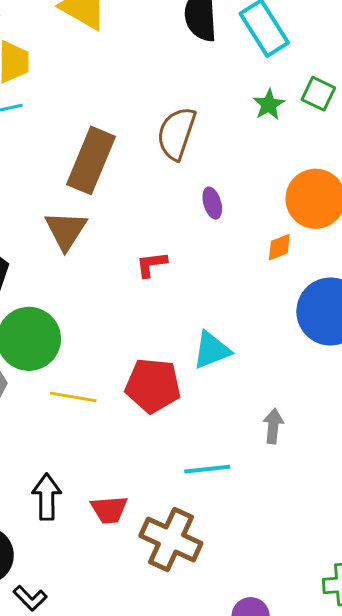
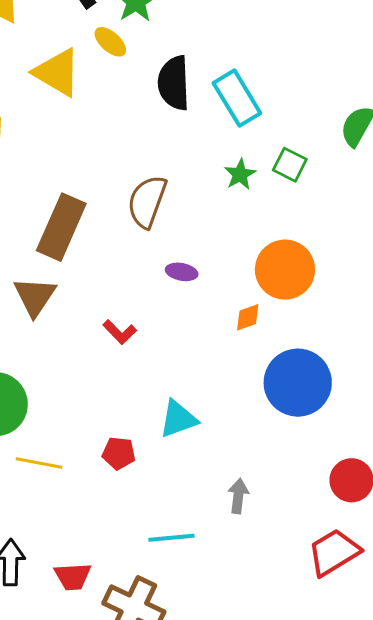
purple ellipse: (212, 203) -> (182, 272), turned -64
red L-shape: (151, 264) -> (120, 332), turned -128
red pentagon: (153, 386) -> (119, 453), size x0.6

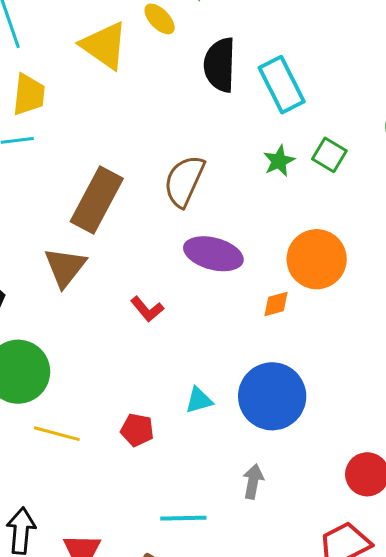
purple ellipse: (182, 272) -> (213, 254), size x1.8
blue circle: (298, 383) -> (272, 396), moved
cyan triangle: (178, 419) -> (199, 400), size x0.7

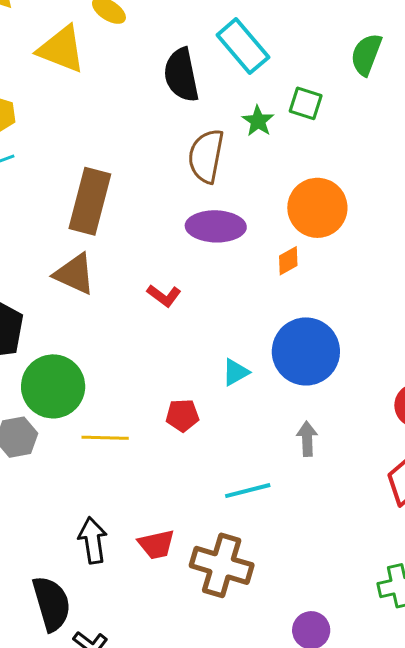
black semicircle: (220, 65) -> (181, 75), moved
brown semicircle: (184, 181) -> (206, 156), moved
brown triangle: (65, 267) -> (75, 274), turned -30

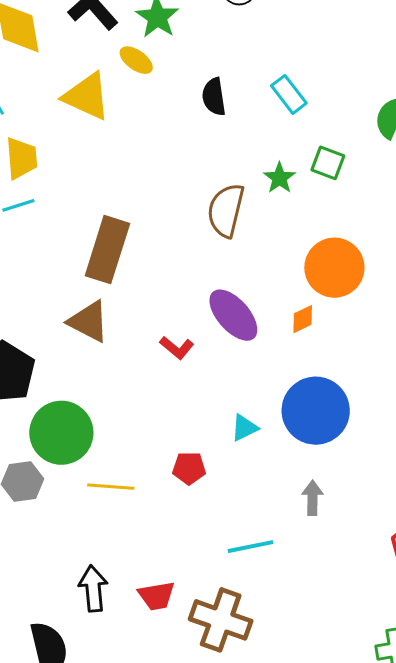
cyan rectangle: (243, 46) -> (289, 94), moved, size x0.7
black semicircle: (181, 75) -> (214, 97), moved, size x0.7
purple ellipse: (216, 226) -> (233, 315), moved, turned 44

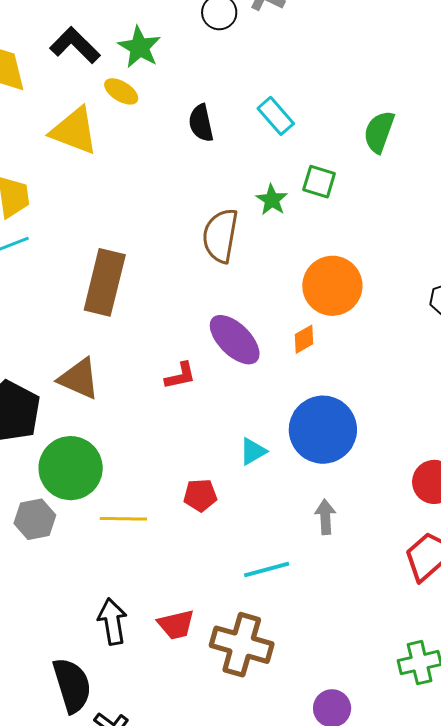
brown triangle: (89, 321) -> (79, 379), moved
red L-shape: (177, 348) -> (180, 376), turned -48

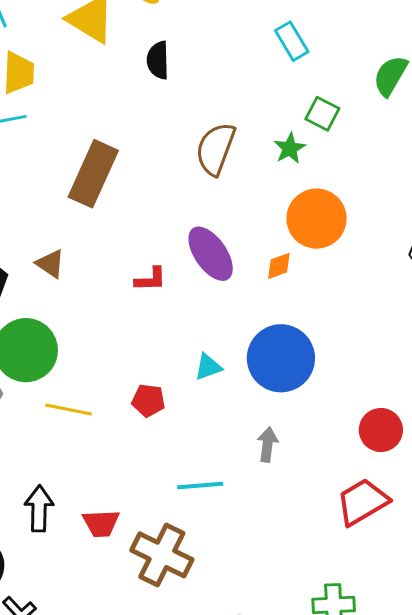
black semicircle: (201, 123) -> (158, 60), moved
green star: (272, 200) -> (290, 148), moved
brown triangle: (79, 379) -> (50, 264), size x0.7

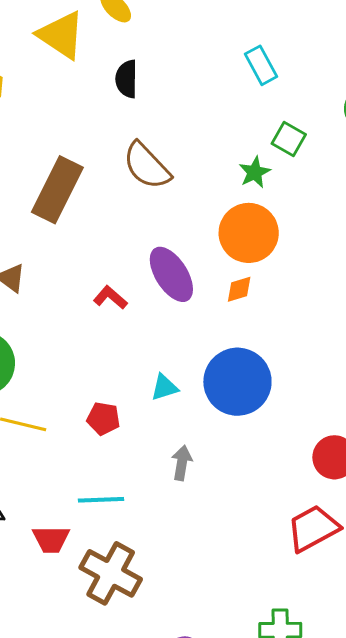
brown semicircle: (215, 149) -> (147, 166), moved, turned -66
orange circle: (317, 219) -> (249, 233), moved
red L-shape: (150, 279) -> (110, 298), turned -140
gray arrow: (267, 445) -> (182, 463), moved
cyan line: (200, 486) -> (101, 500), moved

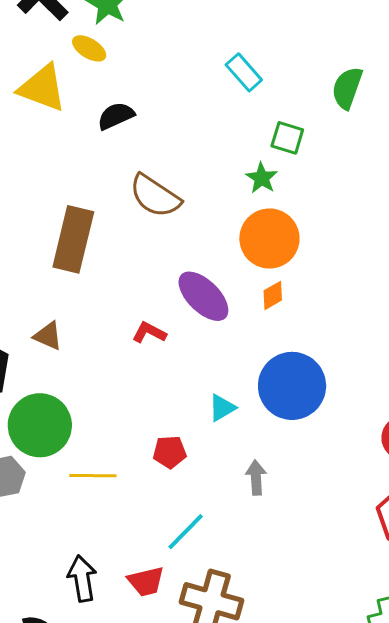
black semicircle: (127, 79) -> (116, 116), turned 78
cyan line: (101, 500) -> (186, 532), turned -30

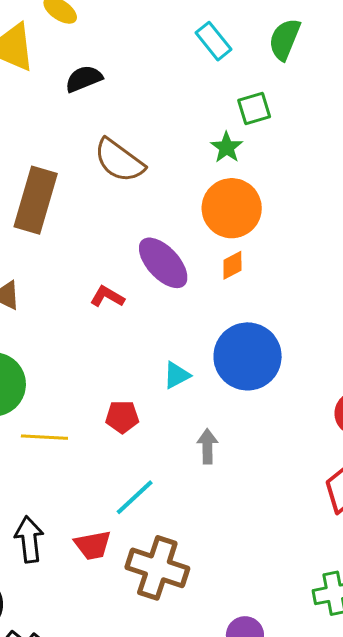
green semicircle: (347, 88) -> (285, 39), moved
green square: (287, 138) -> (254, 108), turned -36

